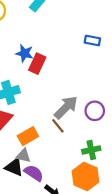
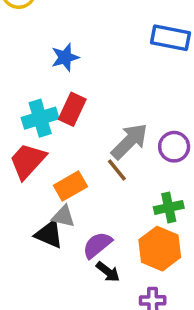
blue rectangle: (92, 41) -> (171, 38), size x1.5
blue star: (25, 53) -> (65, 57), turned -30
red rectangle: (37, 64) -> (72, 109), moved
purple semicircle: (34, 173) -> (97, 245), moved, turned -72

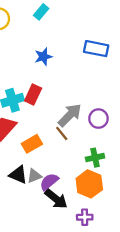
blue star: (65, 57) -> (43, 57), moved
gray triangle: (63, 216) -> (34, 176), moved, turned -35
black arrow: (108, 272) -> (56, 199), size x1.5

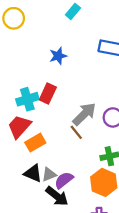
cyan rectangle: (41, 12) -> (73, 11), moved
orange rectangle: (32, 144) -> (35, 143), moved
black arrow: (56, 199) -> (57, 196), moved

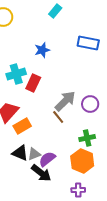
cyan cross: (27, 99) -> (16, 74), moved

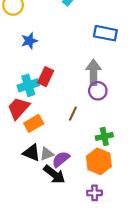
blue star: (42, 50) -> (29, 41), moved
cyan cross: (16, 74) -> (28, 85), moved
gray arrow: (65, 101) -> (93, 72), moved, turned -45
purple circle: (90, 104) -> (98, 91), moved
brown line: (58, 117) -> (73, 114), turned 64

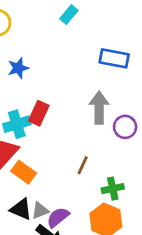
purple circle: (98, 91) -> (125, 127), moved
brown line: (73, 114) -> (83, 165), moved
orange rectangle: (34, 123) -> (24, 172), turned 66

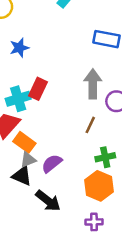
brown line: (83, 165) -> (90, 125), moved
gray triangle: (40, 210) -> (28, 160), moved
purple semicircle: (58, 217) -> (52, 163), moved

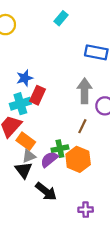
blue star: (19, 48) -> (25, 78), moved
green cross: (105, 157) -> (60, 149), moved
black triangle: (22, 176) -> (24, 170), turned 30
orange hexagon: (99, 186) -> (78, 159), moved

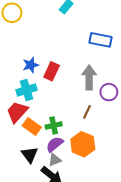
red rectangle: (37, 95) -> (52, 71), moved
green cross: (60, 149) -> (54, 125), moved
gray triangle: (29, 156) -> (55, 160), moved

